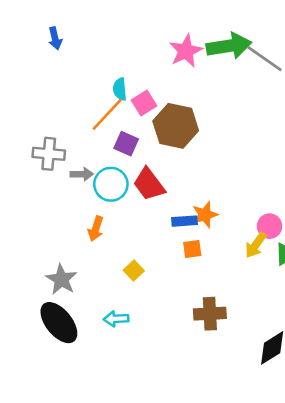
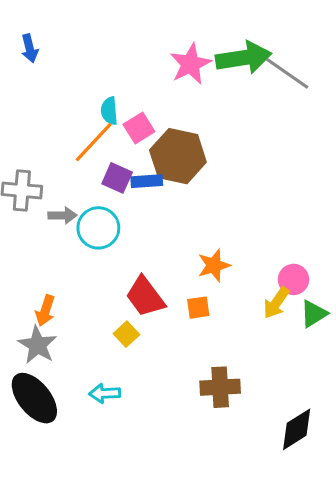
red trapezoid: (149, 184) -> (145, 297), moved
blue rectangle: (185, 221) -> (147, 181), moved
orange arrow: (96, 229) -> (45, 311), moved

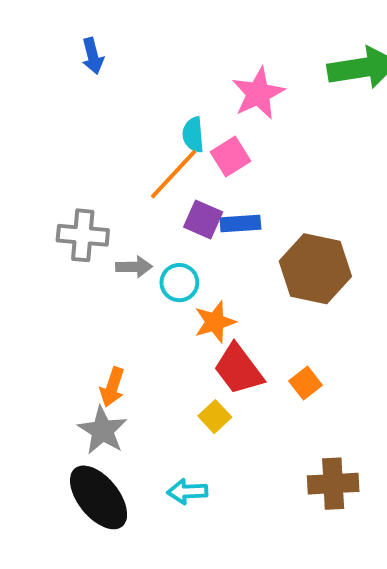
pink star: (190, 64) -> (258, 93), moved
brown hexagon: (178, 156) -> (315, 269), moved
cyan circle: (98, 228) -> (179, 283), size x0.7
orange star: (214, 265) -> (215, 322), moved
orange square: (198, 308) -> (306, 383), turned -30

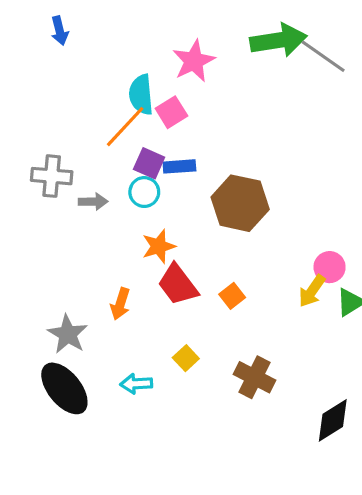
cyan semicircle: (193, 135) -> (141, 95), size x1.4
cyan circle: (179, 283) -> (144, 192), moved
orange arrow: (112, 387) -> (120, 304), moved
yellow square: (215, 417) -> (186, 358), moved
brown cross: (333, 484) -> (254, 377), turned 30

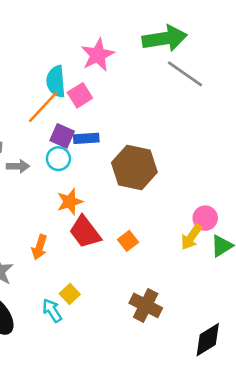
gray line: (323, 56) -> (185, 74), moved
yellow square: (186, 358) -> (70, 294), moved
cyan arrow: (136, 384) -> (52, 310), turned 60

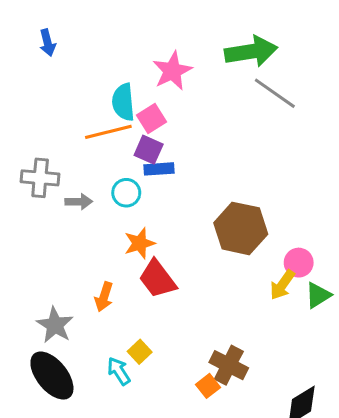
orange line: (43, 107) -> (108, 132), turned 33
purple square: (62, 136) -> (149, 150), moved
brown hexagon: (134, 167) -> (241, 228), moved
orange square: (128, 241) -> (208, 386), moved

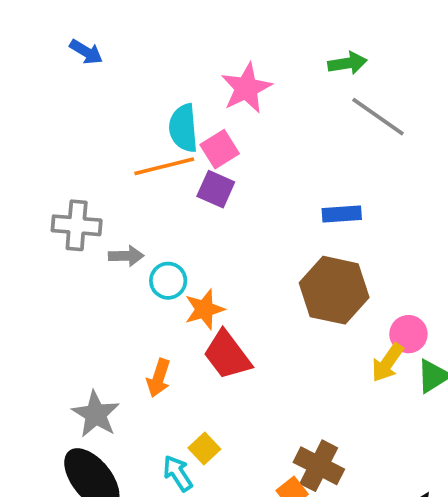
blue arrow: (47, 43) -> (86, 52), turned -45
green arrow: (251, 52) -> (347, 63), size x0.6
blue rectangle: (159, 169) -> (342, 214), moved
cyan circle: (126, 193) -> (168, 281), moved

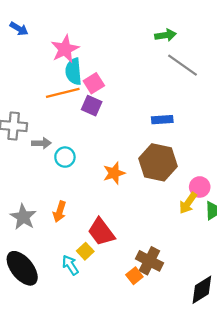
pink star: (246, 88) -> (65, 49), moved
orange star: (204, 309) -> (114, 173), moved
red trapezoid: (227, 355) -> (101, 232), moved
gray star: (96, 414) -> (23, 217), moved

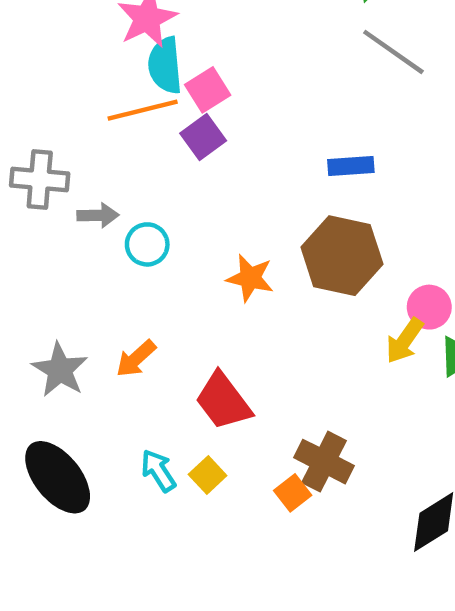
purple square: (92, 106) -> (203, 137), turned 30
orange star: (114, 173) -> (250, 278), turned 30
orange arrow: (60, 212) -> (136, 359), turned 30
yellow square: (85, 251) -> (208, 475), moved

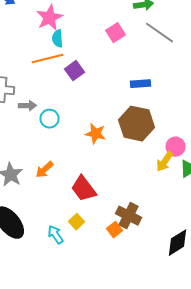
cyan semicircle: (165, 65) -> (58, 39), size x0.7
pink square: (208, 90) -> (116, 33), moved
cyan arrow: (158, 471) -> (56, 235), moved

